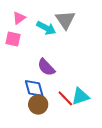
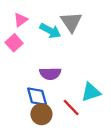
pink square: (13, 39) -> (14, 43), turned 35
purple semicircle: (46, 67) -> (50, 74), turned -48
cyan triangle: (80, 96) -> (91, 92), moved

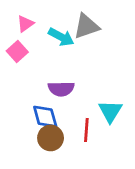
gray triangle: (71, 22) -> (86, 26), turned 45
cyan triangle: (91, 92) -> (110, 111), turned -40
red line: (71, 108) -> (86, 130), turned 48

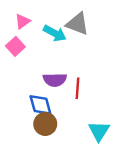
gray triangle: (86, 26) -> (77, 24), turned 40
cyan triangle: (110, 111) -> (99, 131), moved
red line: (86, 130) -> (77, 88), moved

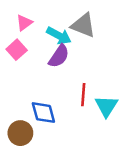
purple semicircle: (55, 80) -> (59, 56), moved, turned -55
brown circle: (45, 124) -> (20, 133), moved
cyan triangle: (99, 131) -> (106, 106), moved

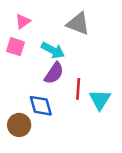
cyan arrow: (59, 36) -> (53, 50), moved
pink square: (17, 50) -> (15, 47), turned -30
purple semicircle: (59, 56) -> (54, 73), moved

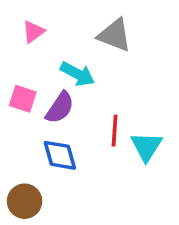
pink square: (15, 47) -> (23, 99), moved
purple semicircle: (54, 73) -> (60, 108), moved
brown circle: (19, 125) -> (25, 201), moved

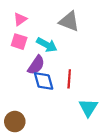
pink square: (23, 99) -> (19, 42), moved
cyan triangle: (146, 146) -> (88, 108), moved
blue diamond: (60, 155) -> (44, 81), moved

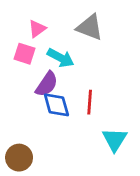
pink triangle: (20, 19) -> (37, 29), moved

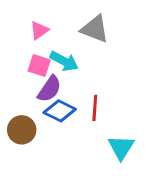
pink square: (25, 54) -> (39, 66), moved
blue diamond: (56, 105) -> (60, 111), turned -48
brown circle: (19, 158) -> (22, 130), moved

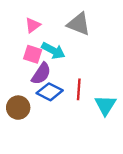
cyan triangle: (121, 147) -> (105, 105), moved

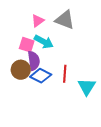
pink triangle: (33, 25) -> (38, 21), moved
purple semicircle: (41, 74) -> (34, 61), turned -42
brown circle: (18, 108) -> (21, 70), moved

